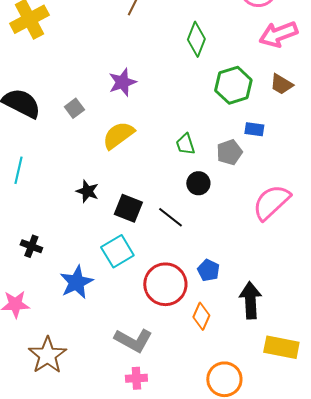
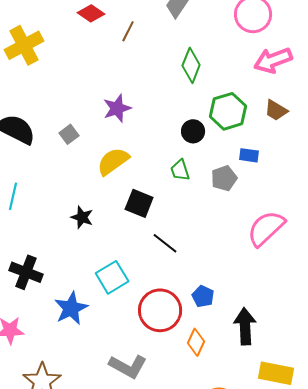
black circle: (198, 183) -> (193, 131), moved
black square: (128, 208) -> (139, 203), moved
black cross: (31, 246) -> (26, 272), size x1.5

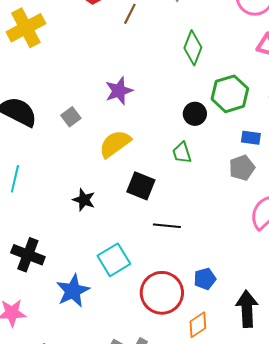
gray pentagon: (224, 178) -> (242, 168), moved
black line: (165, 243) -> (167, 226), turned -32
blue pentagon: (203, 296) -> (205, 279), turned 30
orange diamond: (196, 342) -> (198, 325), turned 32

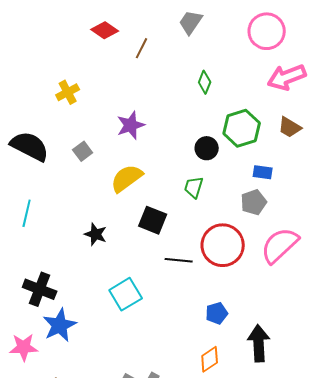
yellow cross: (26, 28) -> (68, 92), moved, size x0.6
green diamond: (193, 48) -> (205, 82), size x0.7
green trapezoid: (182, 153) -> (194, 187), turned 35
blue star: (73, 291) -> (60, 325), moved
red circle: (162, 293) -> (223, 245), moved

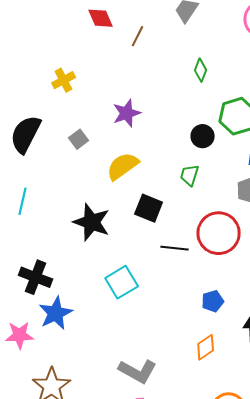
red diamond: (105, 30) -> (101, 18), turned 32
black semicircle: (30, 146) -> (26, 134), turned -90
black star: (96, 234) -> (92, 222), size x1.6

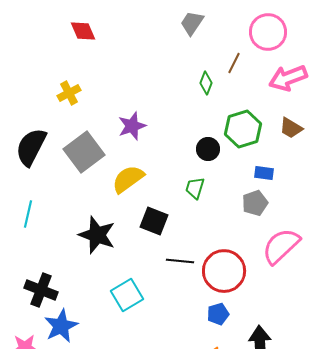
red diamond: (101, 18) -> (83, 31), moved
brown line: (138, 36) -> (234, 63), moved
gray square: (79, 139) -> (84, 152), size x2.0
red circle: (219, 233) -> (224, 271), moved

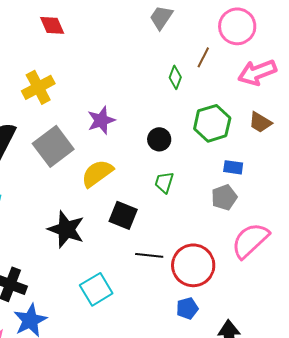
yellow cross: (69, 93) -> (38, 87), size x1.4
black circle: (208, 149) -> (159, 139), moved

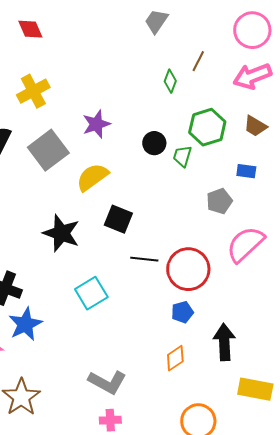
red diamond: (52, 25) -> (30, 29), moved
pink circle: (237, 26) -> (252, 30), moved
blue rectangle: (233, 167) -> (246, 171), moved
green trapezoid: (164, 182) -> (182, 156), moved

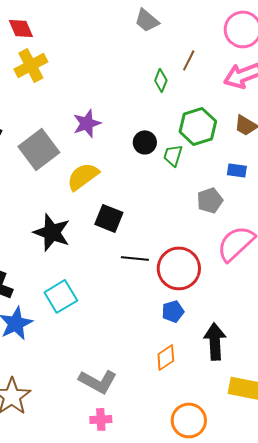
gray trapezoid: (156, 21) -> (147, 20), turned -84
yellow cross: (33, 91) -> (31, 65), moved
cyan square: (91, 293) -> (61, 296), moved

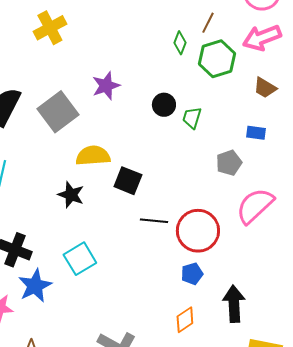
green hexagon: (198, 126) -> (217, 59), moved
yellow semicircle: (83, 176) -> (93, 156), moved, turned 32
black star: (52, 232) -> (71, 195), size x0.7

